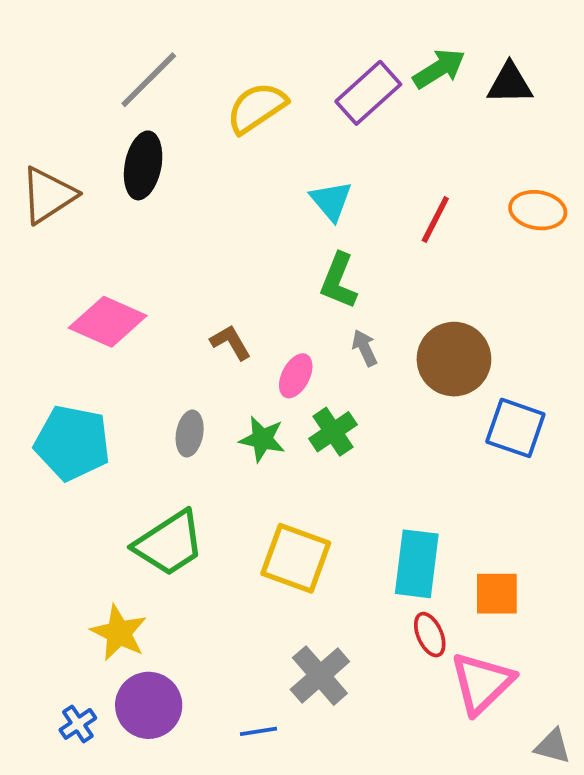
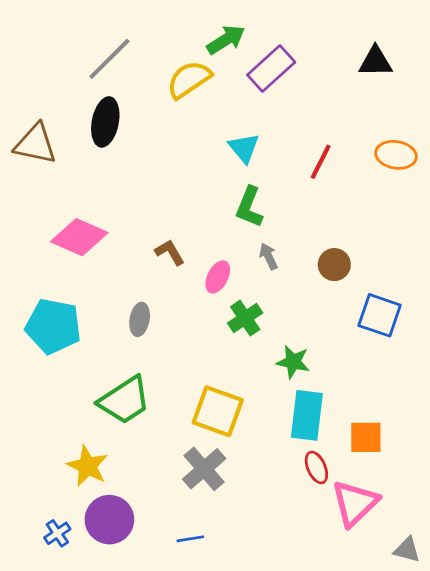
green arrow: (439, 69) -> (226, 40), moved
brown triangle: (48, 195) -> (35, 144), turned 45
brown circle: (454, 359) -> (334, 265), size x0.6
green star: (262, 439) -> (293, 362), moved
gray cross: (320, 676) -> (204, 469), moved

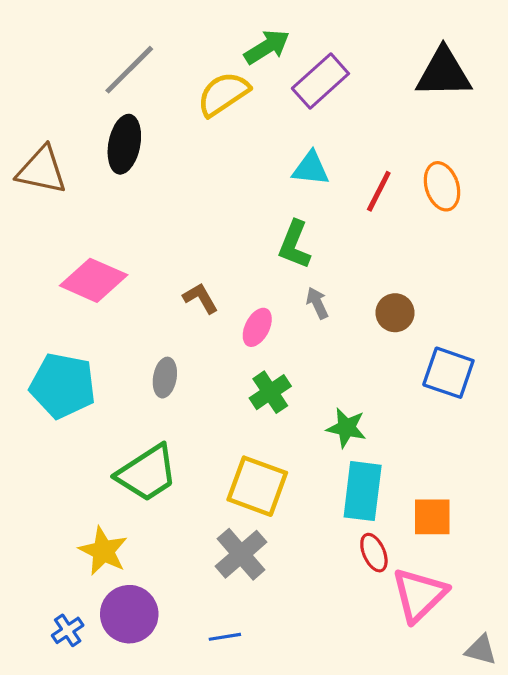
black triangle: (375, 62) -> (444, 73), size x1.4
cyan triangle: (244, 148) -> (311, 169), moved, turned -44
orange ellipse: (396, 155) -> (442, 186), moved, turned 63
green cross: (245, 318) -> (270, 392), moved

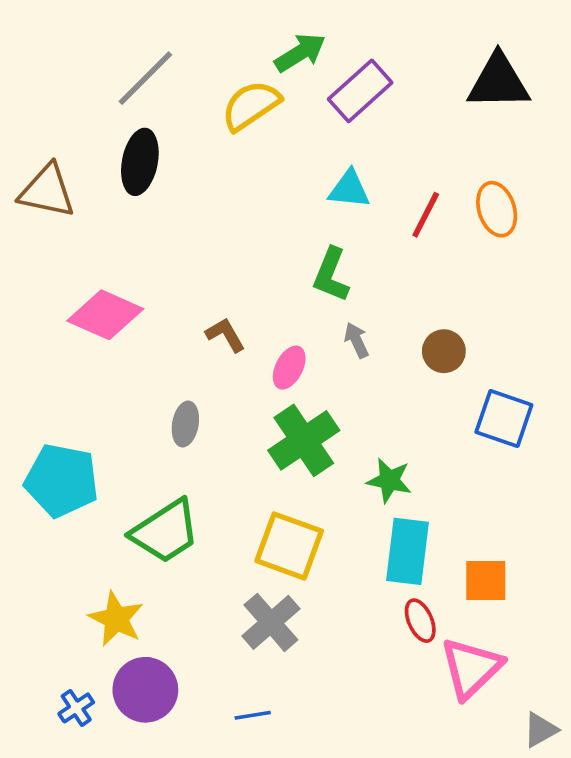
cyan pentagon: (63, 386) -> (62, 480), moved
green cross: (270, 392) -> (304, 440), size x1.5
gray triangle: (481, 650) -> (540, 730), turned -44

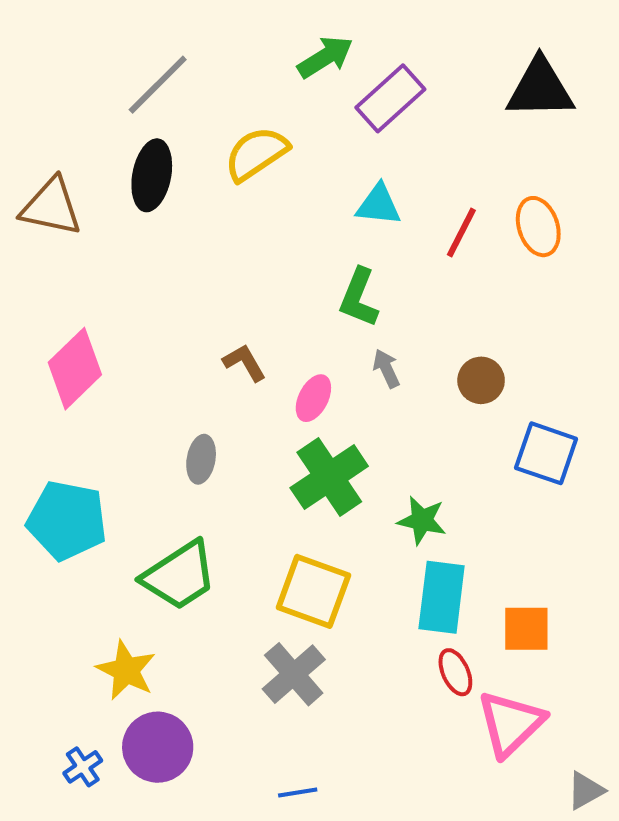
yellow semicircle: (251, 105) -> (256, 154), moved
pink diamond: (105, 315) -> (75, 369), moved, turned -68
blue line: (253, 715) -> (298, 792), moved

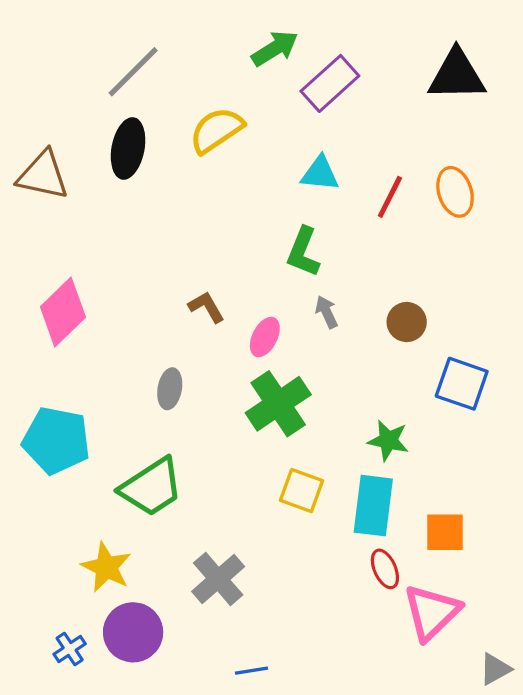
green star: (422, 520) -> (388, 440), moved
yellow square: (313, 591) -> (302, 491), moved, size x0.7
gray cross: (294, 674) -> (218, 579), moved

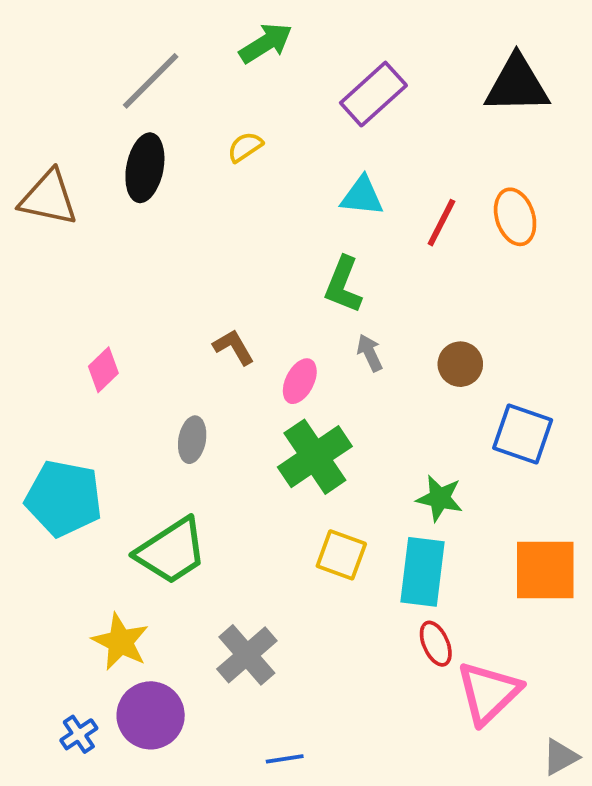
green arrow: (275, 48) -> (266, 43), moved
yellow semicircle: (216, 130) -> (245, 147), size x0.6
pink diamond: (63, 312) -> (103, 370), moved, size x0.6
orange square: (445, 532) -> (545, 570), moved, size x1.4

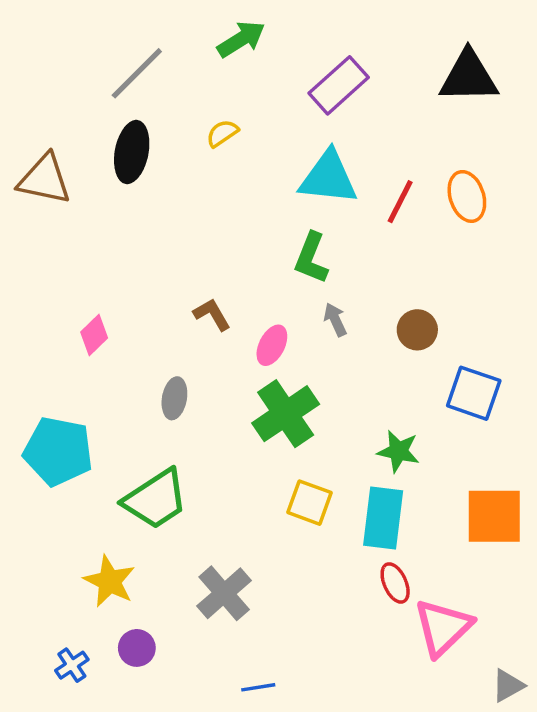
cyan triangle: (362, 196) -> (328, 178), size x1.5
purple circle: (151, 715) -> (137, 648), size x0.6

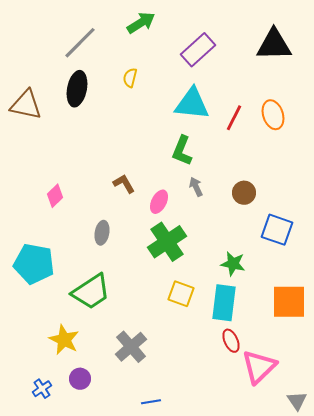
yellow semicircle: (222, 133) -> (130, 78), turned -42
gray triangle: (508, 686) -> (297, 401), turned -35

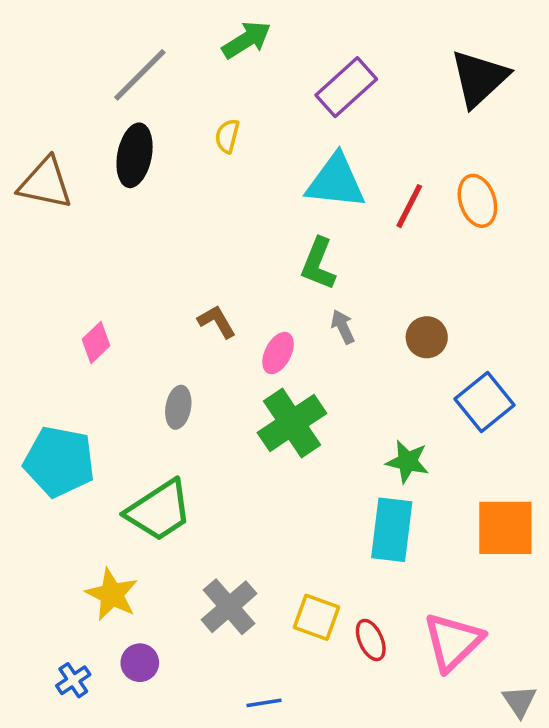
black triangle: (274, 45) -> (479, 78), turned -42
blue square: (277, 230) -> (484, 402), turned 32
yellow square: (181, 294) -> (316, 617), moved
red ellipse: (231, 341) -> (371, 640), moved

